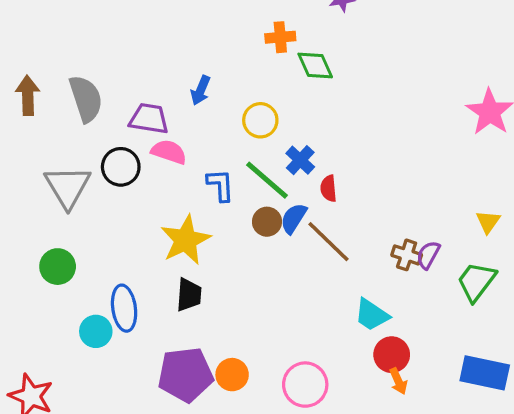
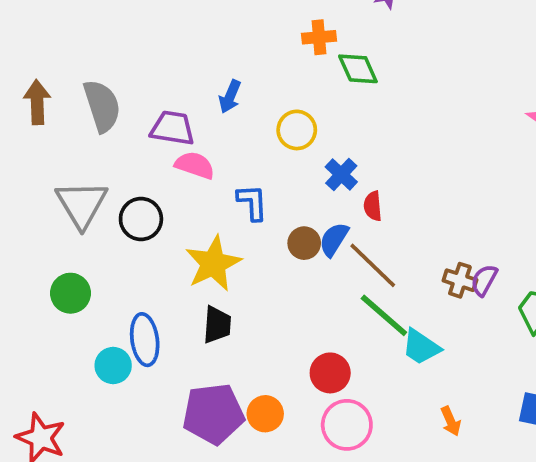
black circle: (121, 167) -> (141, 219), moved
green line: (267, 180) -> (384, 315), moved
red circle: (392, 355) -> (330, 373), moved

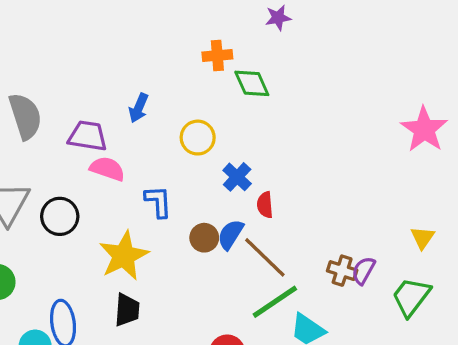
green line: (384, 315) -> (275, 302), turned -75

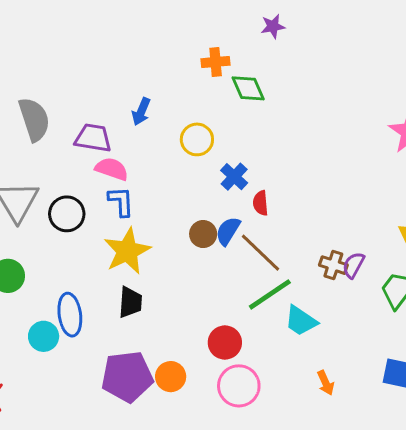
blue L-shape: (158, 202) -> (121, 201), moved

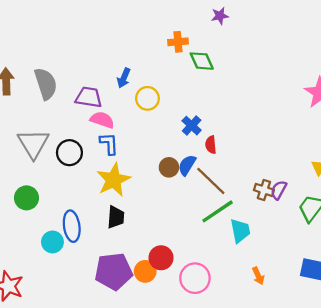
yellow circle: (197, 139) -> (147, 98), moved
cyan trapezoid: (301, 321) -> (240, 231), turned -135
red circle: (225, 343) -> (161, 258), moved

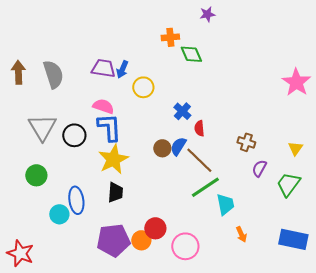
purple trapezoid: (89, 97) -> (103, 68), moved
blue L-shape: (109, 144) -> (109, 127), size x1.4
brown cross: (264, 190) -> (246, 142), moved
orange arrow: (258, 276) -> (241, 234), moved

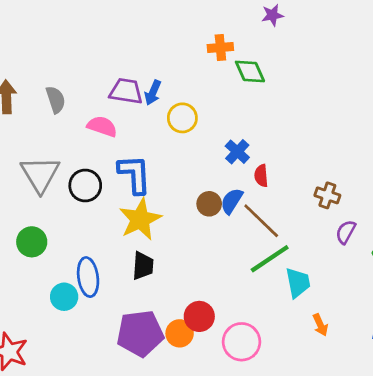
gray semicircle: (53, 74) -> (56, 100), size x0.7
pink semicircle: (103, 106) -> (102, 126), moved

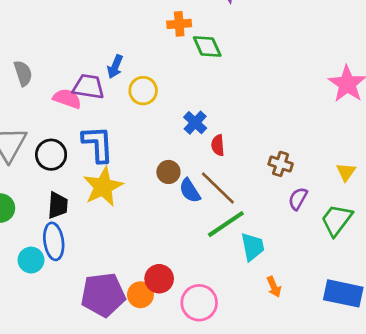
purple trapezoid: (126, 91) -> (88, 87), moved
blue semicircle: (232, 201) -> (190, 191), moved, turned -65
black trapezoid: (143, 266) -> (58, 205), moved

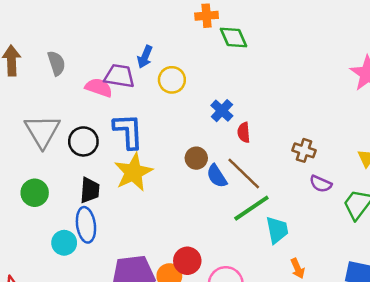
purple semicircle: (298, 199) -> (321, 184), turned -95

